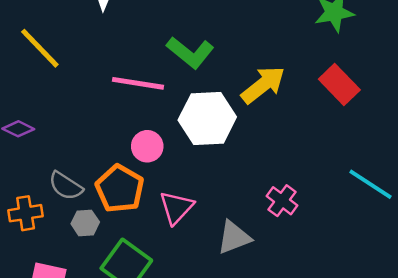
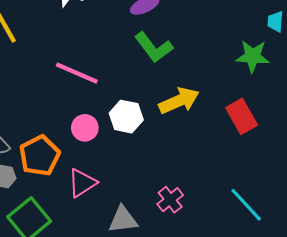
green L-shape: (190, 53) -> (154, 47), moved
white hexagon: (207, 119) -> (126, 117), size x0.7
pink circle: (147, 146) -> (85, 128), moved

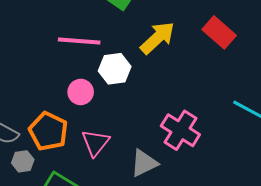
pink line: (77, 73) -> (79, 41), moved
pink cross: (170, 200) -> (180, 130), size x1.5

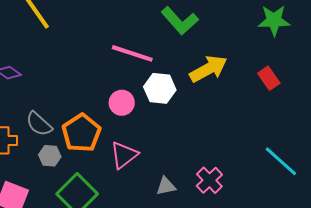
red rectangle: (219, 32) -> (269, 78), size x0.7
pink cross: (180, 130) -> (209, 180), moved, size x0.7
gray triangle: (144, 163) -> (166, 186), size x0.7

